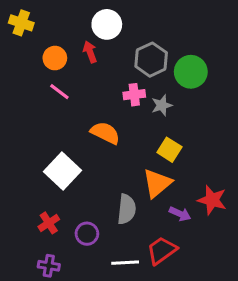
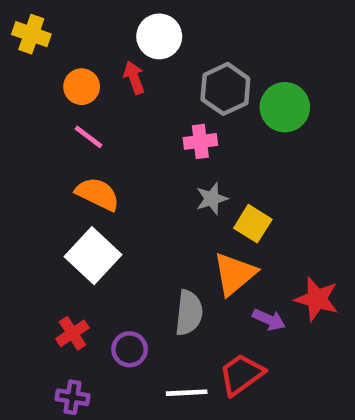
gray star: (162, 105) -> (212, 199), moved
orange semicircle: (105, 133) -> (98, 194), moved

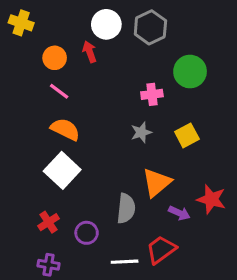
gray hexagon: (225, 89) -> (150, 27), moved
pink cross: (200, 141) -> (152, 94), moved
yellow square: (253, 224) -> (187, 135), moved, turned 30

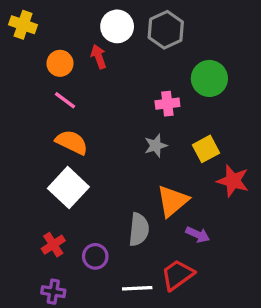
red star: (211, 199) -> (233, 181), moved

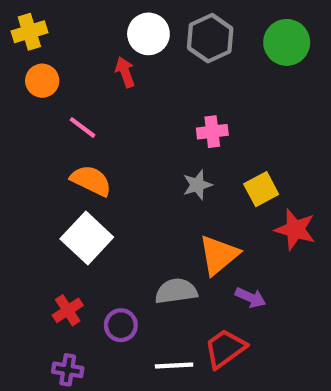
yellow cross: (23, 25) -> (29, 32), turned -36
orange circle: (60, 63) -> (42, 81), moved
green circle: (209, 78) -> (287, 42), moved
gray semicircle: (139, 230) -> (176, 291), turned -104

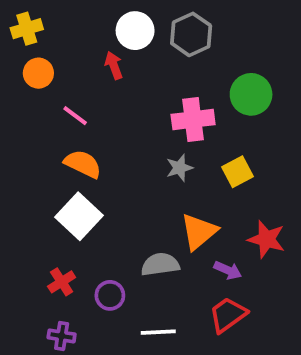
green circle: (287, 42) -> (251, 94), moved
pink cross: (212, 132) -> (193, 119), size x1.5
red star: (295, 229) -> (266, 239), moved
red trapezoid: (225, 349) -> (228, 315), moved

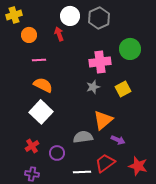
orange circle: (38, 73) -> (29, 35), moved
pink line: (75, 116) -> (39, 60), turned -40
red star: (266, 239) -> (138, 166), moved
red trapezoid: (228, 315) -> (105, 163), moved

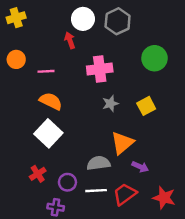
orange circle: (29, 35) -> (16, 59), moved
pink cross: (100, 62) -> (100, 69), moved
white line: (82, 172) -> (96, 191), moved
purple cross: (32, 174) -> (56, 207), moved

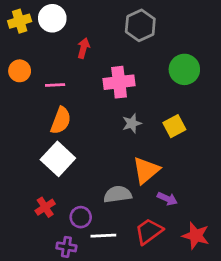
white circle: (83, 19) -> (52, 18), moved
red arrow: (70, 40) -> (84, 48), turned 35
orange semicircle: (51, 101) -> (61, 121), turned 85
white line: (96, 191) -> (103, 236), moved

